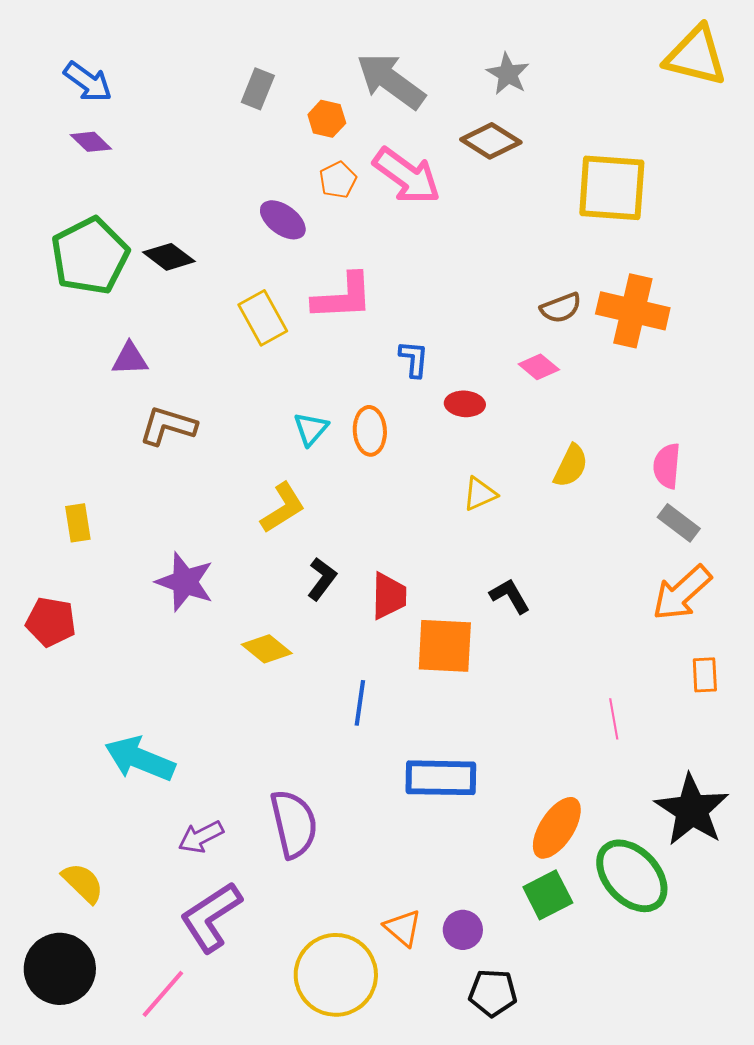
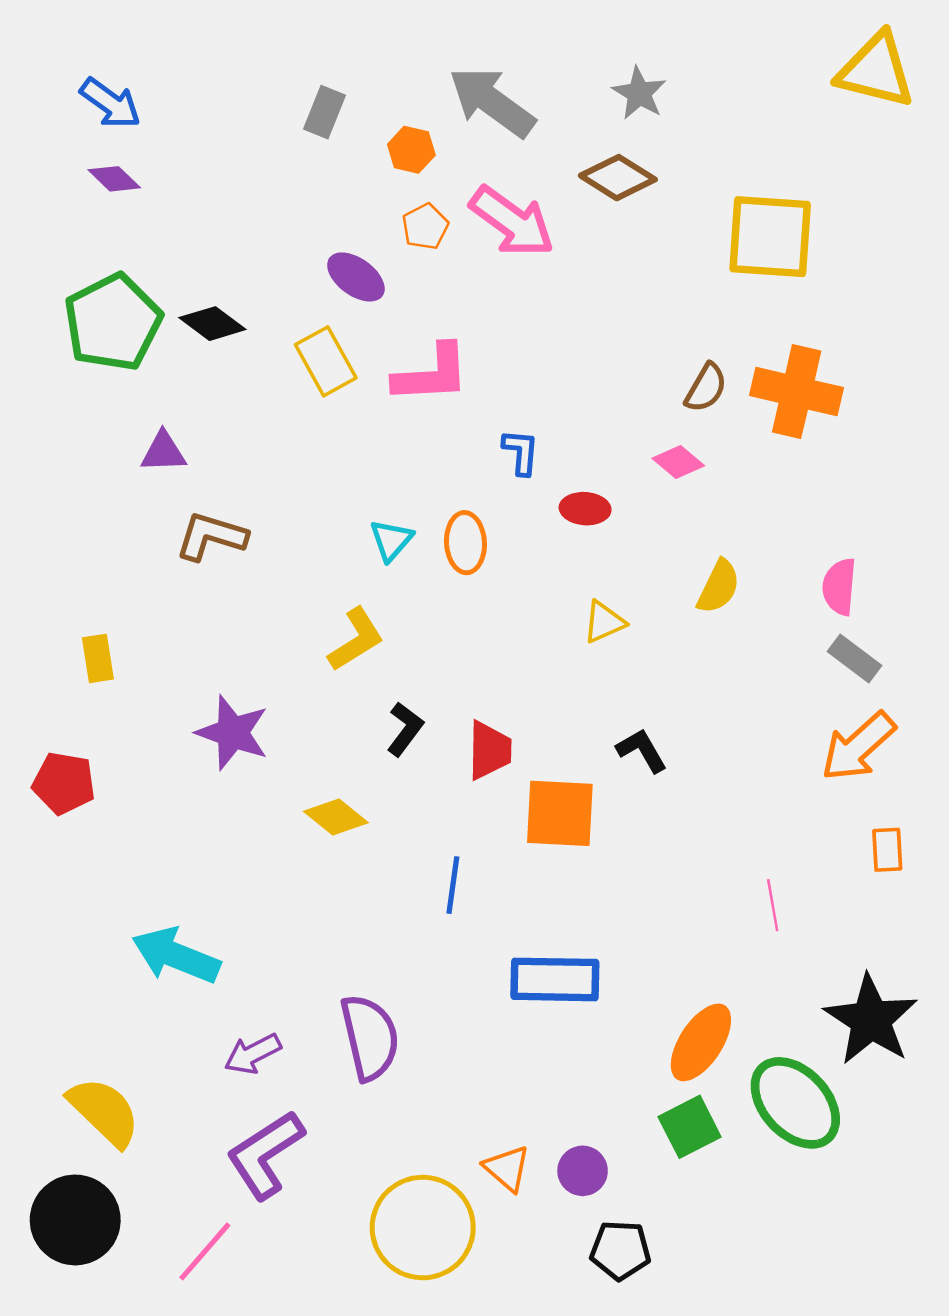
brown semicircle: (561, 308) -> (706, 388), turned -39
yellow rectangle: (263, 318) -> (326, 361), moved
yellow semicircle: (83, 883) -> (104, 1112), size x1.4

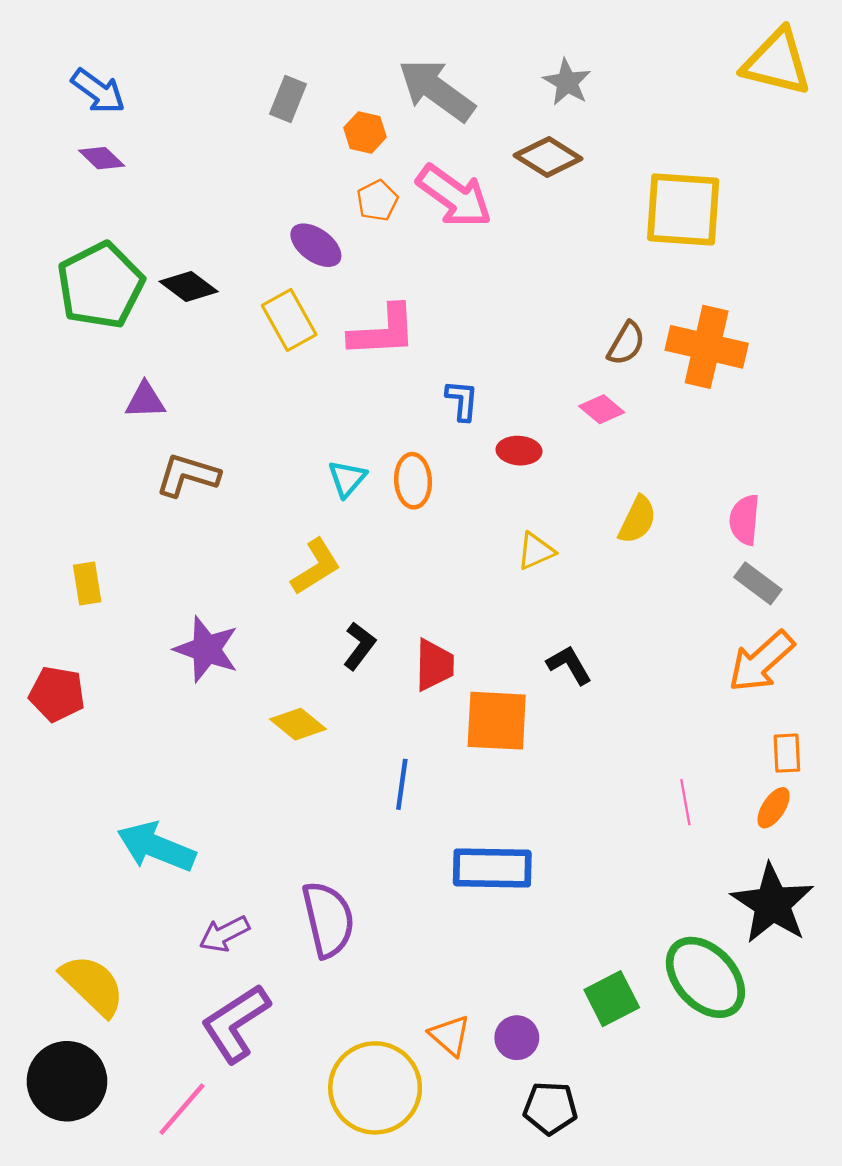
orange ellipse: (701, 1042) -> (774, 808), moved, size x0.6

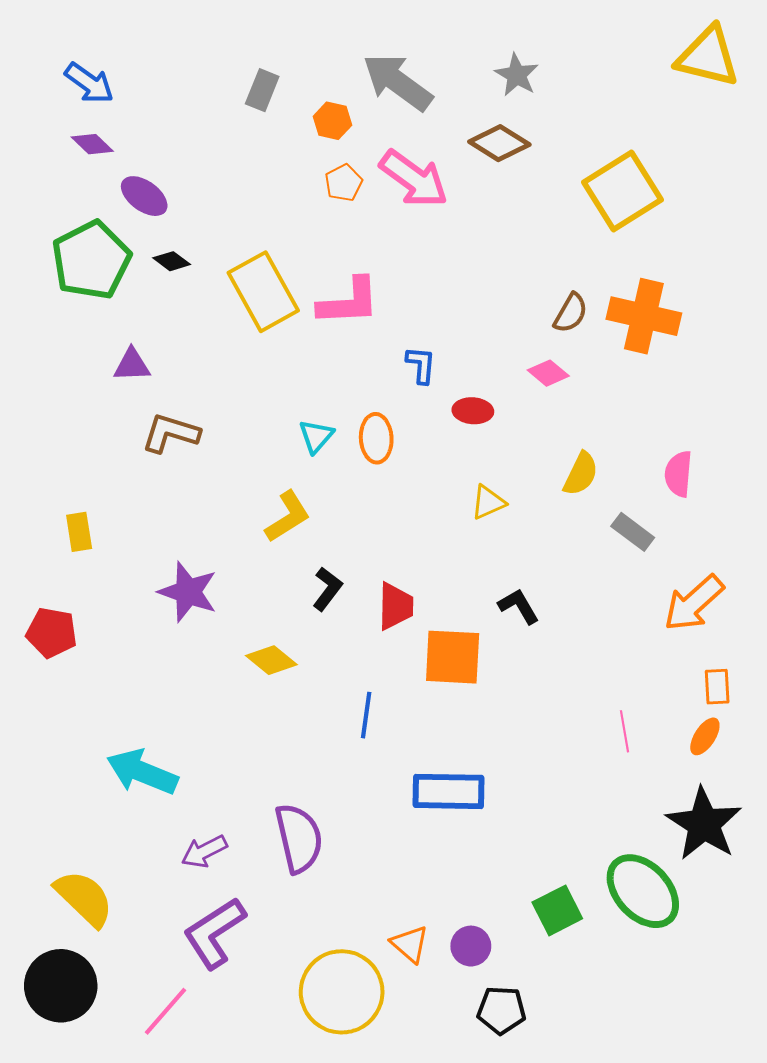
yellow square: (683, 209) -> (622, 191), turned -36
purple ellipse: (316, 245) -> (144, 196), moved
black diamond: (189, 286) -> (172, 261), size x0.7
yellow rectangle: (289, 320) -> (263, 292), size x1.4
gray rectangle: (758, 583) -> (633, 532), moved

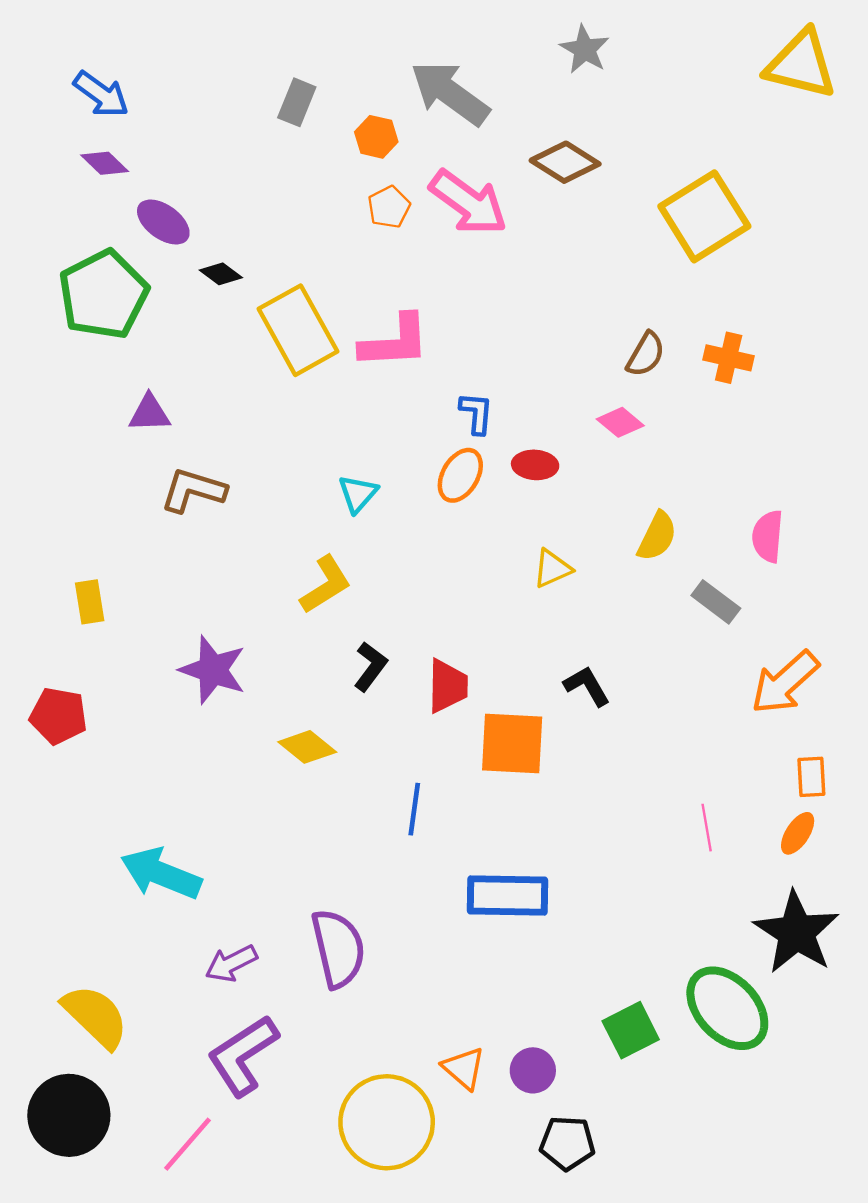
gray star: (517, 75) -> (585, 49), moved
black diamond: (172, 261) -> (221, 274), moved
orange cross: (644, 316) -> (729, 358), size x0.6
orange ellipse: (376, 438) -> (460, 475), moved, turned 33

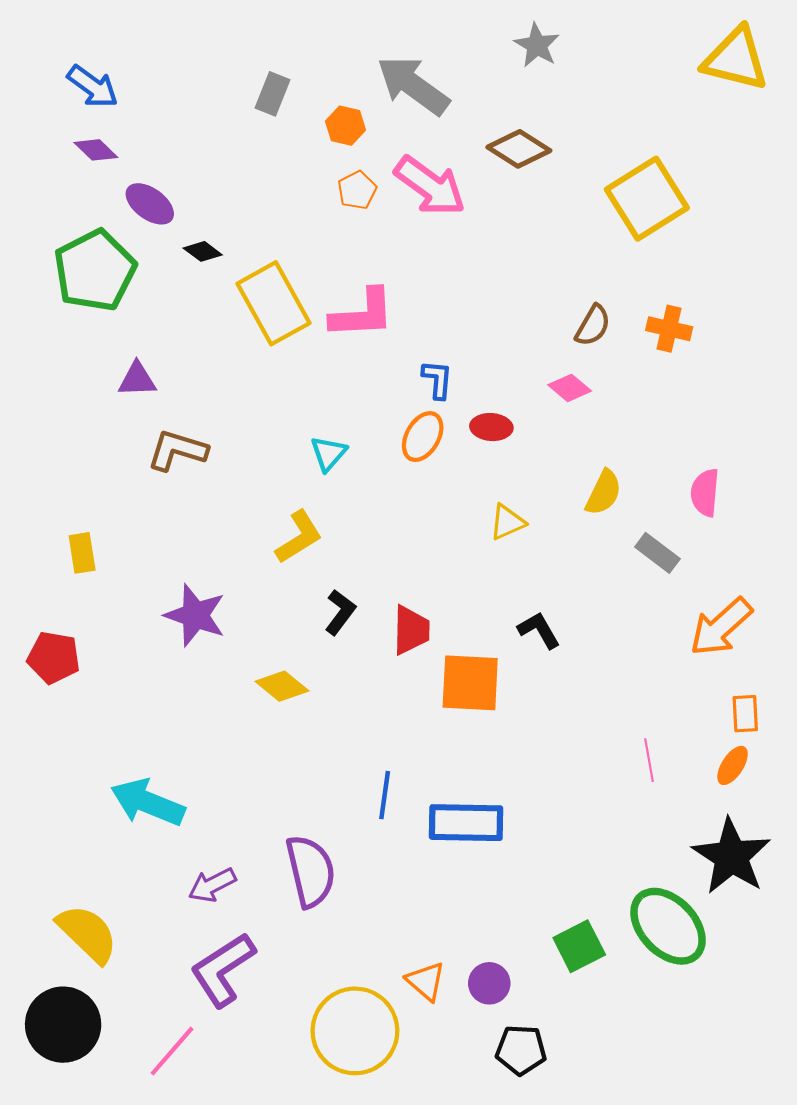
blue line: (414, 809) -> (385, 795), moved

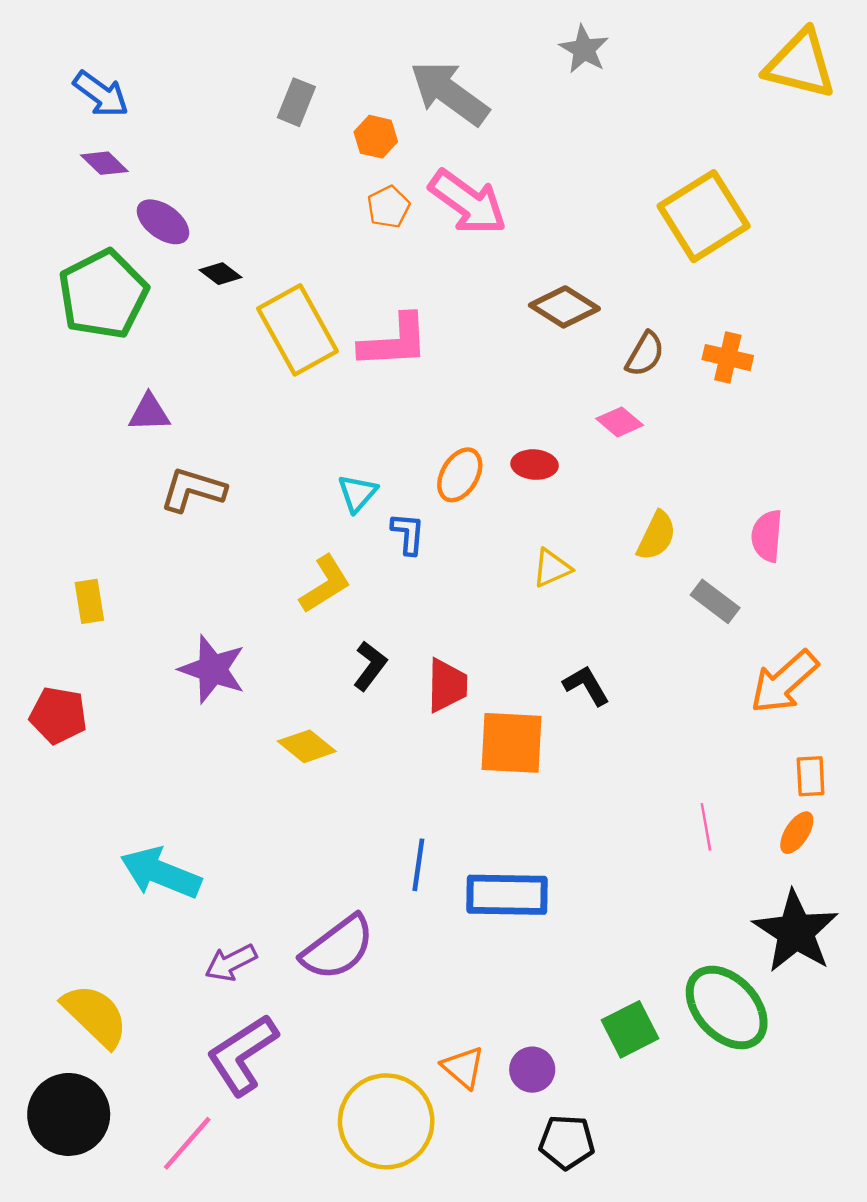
brown diamond: (519, 149) -> (564, 307), moved
blue L-shape: (437, 379) -> (408, 534), moved
purple semicircle: (311, 871) -> (338, 948), turned 66

